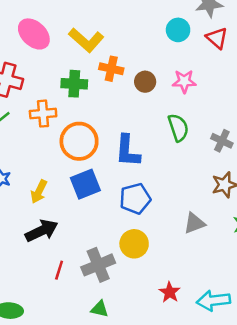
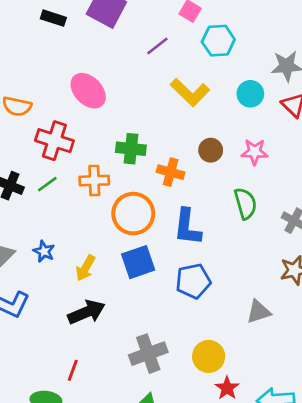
yellow L-shape: (86, 40) -> (190, 92), moved
orange cross: (111, 69) -> (171, 172), moved
yellow circle: (134, 244) -> (209, 356), moved
red line: (59, 270) -> (73, 370), moved

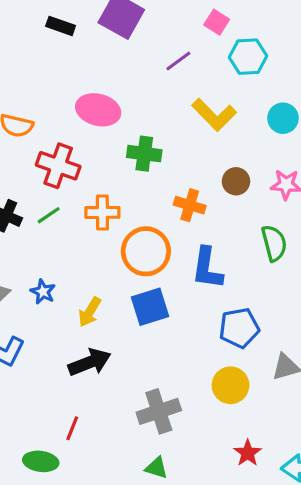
pink ellipse: (88, 91) -> (98, 110), turned -33
green cross: (131, 149) -> (144, 154), moved
blue pentagon: (193, 281) -> (239, 328), moved
yellow circle: (209, 356) -> (231, 385), moved

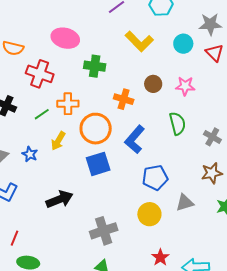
green line: (49, 215) -> (42, 114), moved
blue L-shape: (207, 268) -> (135, 139), turned 32
yellow arrow: (90, 312) -> (58, 141), moved
red line: (72, 428) -> (14, 238), moved

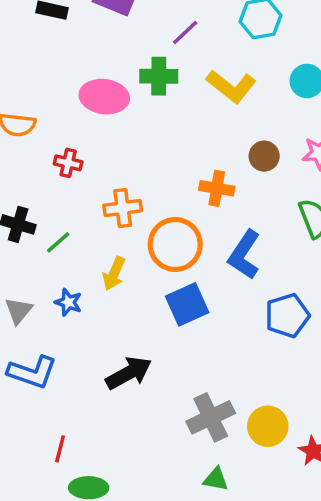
green cross: (95, 66) -> (159, 76), moved
red cross: (40, 74) -> (68, 163), size x0.6
green line: (42, 114) -> (58, 242), moved
yellow circle: (149, 214) -> (268, 426), moved

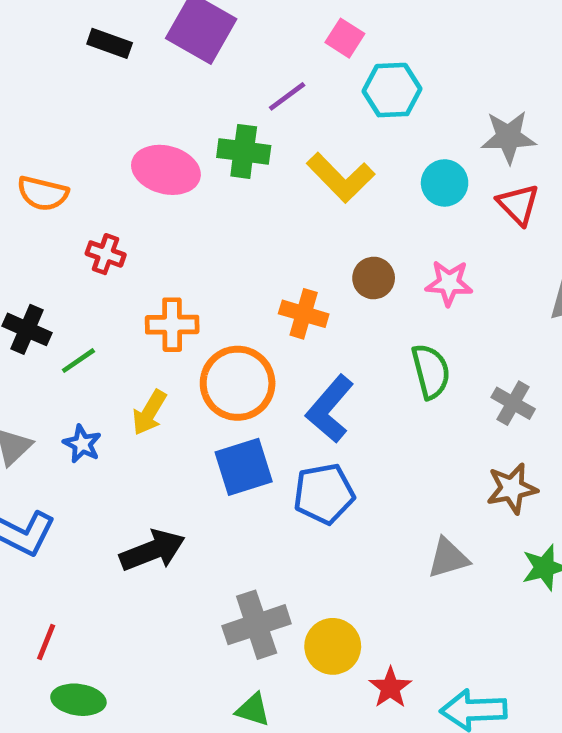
blue pentagon: (287, 316) -> (324, 494), moved

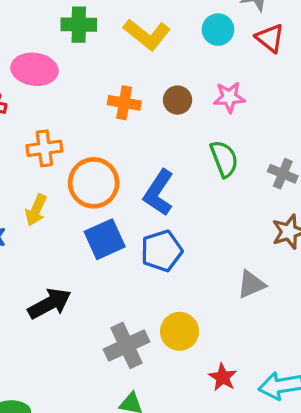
pink ellipse: (166, 170) -> (34, 69), moved
orange cross: (304, 314) -> (124, 103), moved
yellow circle: (333, 646) -> (180, 331), moved

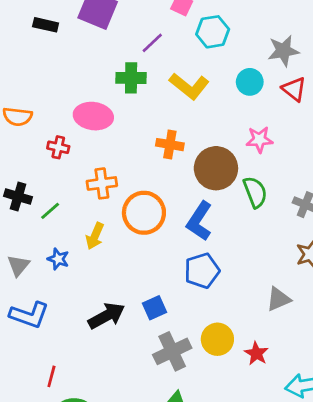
brown circle: (178, 100) -> (216, 168), moved, size x1.8
blue square: (105, 239) -> (155, 308), moved, size x0.7
red star: (223, 377) -> (256, 353), moved

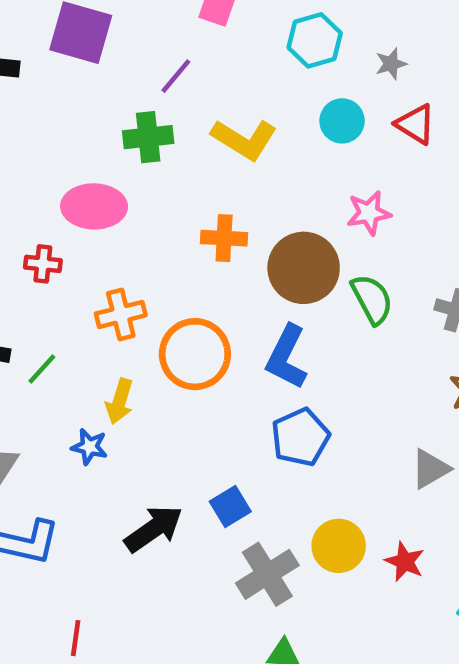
cyan hexagon: (213, 32) -> (315, 40), moved
gray star: (283, 51) -> (391, 64), size x0.6
blue star: (58, 259) -> (89, 447), moved

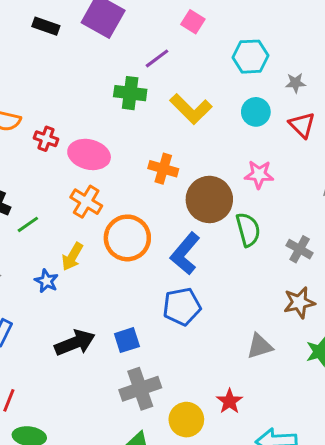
pink ellipse: (94, 206) -> (89, 154), moved
red cross: (43, 264) -> (46, 139), moved
orange cross: (121, 314) -> (86, 202), turned 32
yellow circle: (339, 546) -> (186, 420), moved

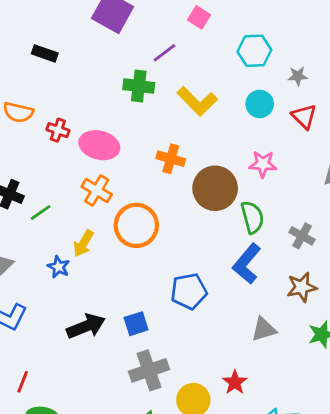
black rectangle: (46, 26) -> (45, 53), moved
blue L-shape: (185, 254) -> (247, 264), moved

